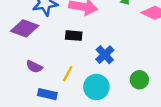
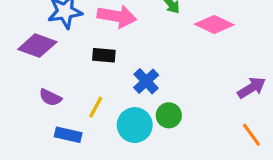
green circle: (139, 80) -> (169, 115), moved

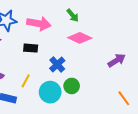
pink diamond: (214, 24) -> (80, 38), moved
purple arrow: (252, 88) -> (117, 60), moved

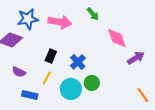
pink diamond: (80, 38) -> (117, 38), moved, turned 45
black rectangle: (31, 48) -> (51, 56), moved, turned -72

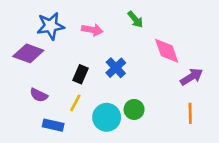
pink arrow: (60, 22) -> (92, 30), size x0.7
blue cross: (78, 62) -> (116, 68), moved
orange line: (143, 95) -> (190, 113), moved, turned 35

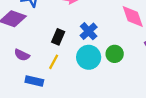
green circle: (134, 109) -> (115, 54), moved
cyan circle: (107, 117) -> (89, 57), moved

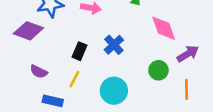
green circle: (115, 54) -> (158, 70), moved
cyan circle: (89, 57) -> (114, 91), moved

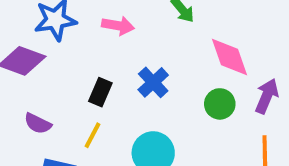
purple arrow: (188, 54) -> (267, 96), turned -35
green circle: (158, 70) -> (220, 104), moved

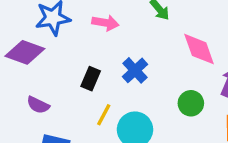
green circle: (220, 104) -> (191, 103), moved
yellow line: (93, 135) -> (104, 115), moved

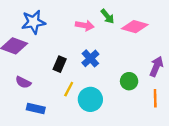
pink arrow: (105, 23) -> (85, 25), moved
pink diamond: (199, 49) -> (135, 27), moved, turned -55

